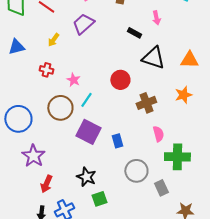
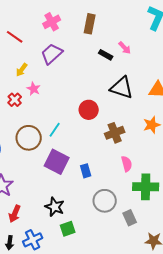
pink arrow: (156, 18) -> (125, 48), turned -32
black rectangle: (134, 33) -> (106, 55), moved
red cross: (46, 70) -> (15, 100), turned 32
pink star: (73, 80) -> (34, 89), moved

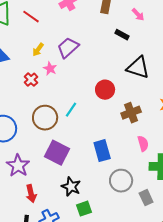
pink arrow: (125, 48) -> (138, 15), moved
purple trapezoid: (52, 54) -> (68, 48), moved
purple square: (57, 162) -> (57, 153), moved
blue rectangle: (86, 171) -> (102, 151), size x1.5
red arrow: (15, 214) -> (31, 194), turned -36

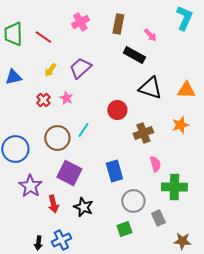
black rectangle: (122, 35) -> (134, 55), size x1.5
pink star: (50, 69) -> (66, 98), moved
red arrow: (31, 194) -> (53, 204), moved
green square: (84, 209) -> (124, 229), moved

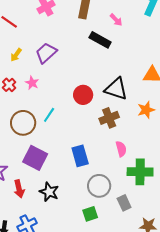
black triangle: (150, 88) -> (116, 89), moved

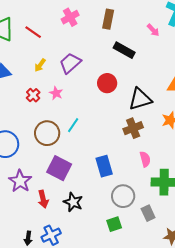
pink arrow: (116, 20) -> (153, 30), moved
black triangle: (116, 89) -> (140, 99), turned -35
red circle: (83, 95) -> (107, 83), moved

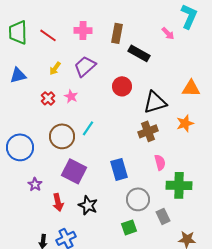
pink cross: (70, 17) -> (83, 30), moved, turned 30
brown rectangle: (108, 19) -> (117, 33), moved
purple star: (20, 181) -> (35, 184), size x0.6

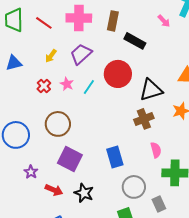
pink cross: (83, 30) -> (79, 18), size x1.4
red circle: (122, 86) -> (118, 74), size x1.4
cyan line: (88, 128) -> (89, 87), moved
red arrow: (58, 202) -> (54, 190), turned -54

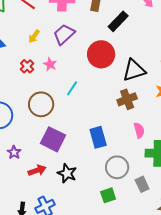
black rectangle: (135, 41) -> (118, 21), turned -75
cyan line: (89, 87) -> (72, 88), moved
red arrow: (54, 190) -> (37, 170), turned -42

